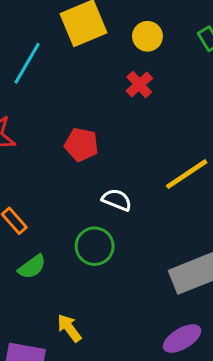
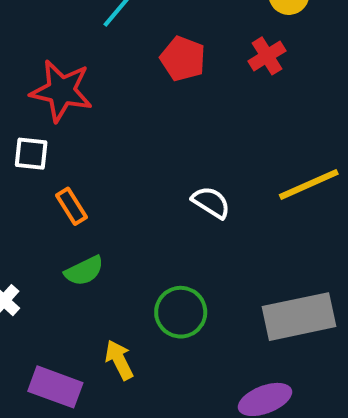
red pentagon: (81, 145) -> (183, 59), moved
green circle: (95, 246) -> (181, 312), moved

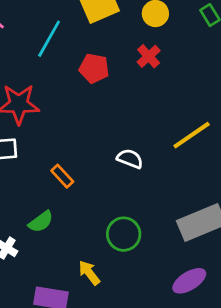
orange rectangle: (71, 206) -> (62, 176), moved
green semicircle: (84, 271) -> (41, 222), moved

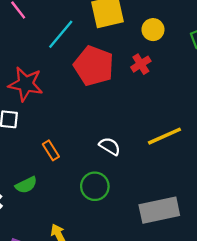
red pentagon: (94, 68) -> (94, 66), size x1.6
green circle: (124, 234) -> (95, 186), moved

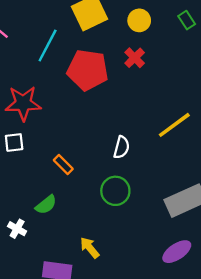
white semicircle: (110, 146) -> (122, 147), turned 85

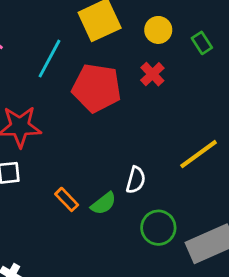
green rectangle: (187, 20) -> (202, 43), moved
green circle: (115, 191) -> (158, 228), moved
green semicircle: (46, 205) -> (104, 203), moved

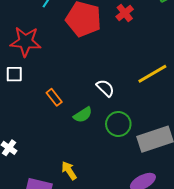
white semicircle: (136, 180) -> (105, 88), turned -66
green semicircle: (104, 203) -> (83, 115), moved

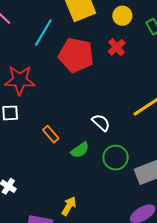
yellow arrow: (69, 171) -> (69, 206), turned 66

